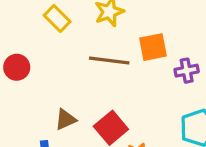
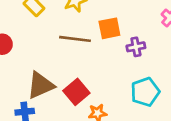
brown triangle: (66, 119) -> (41, 85), size x1.6

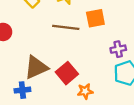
purple cross: (136, 47) -> (118, 49), moved

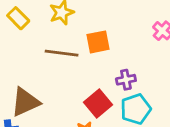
red square: (67, 73) -> (98, 103), moved

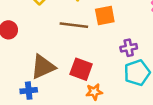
red square: (98, 103) -> (81, 69), moved, turned -30

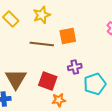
purple cross: (129, 48) -> (75, 67), moved
brown triangle: (43, 67) -> (16, 79), turned -35

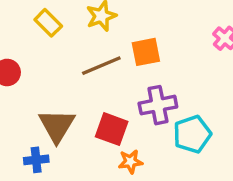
brown line: (42, 44) -> (101, 66), turned -30
purple cross: (75, 67) -> (158, 105), size x1.5

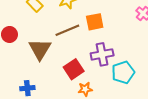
brown triangle: (57, 126) -> (40, 49), moved
red square: (112, 129) -> (74, 69), turned 36

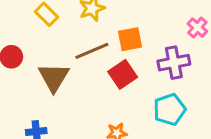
purple cross: (102, 54) -> (174, 63), moved
red square: (74, 69) -> (123, 74), moved

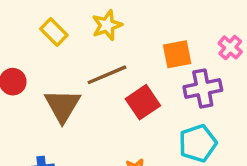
orange square: (130, 39) -> (177, 54), moved

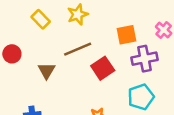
brown triangle: (62, 106) -> (47, 71), size x0.7

